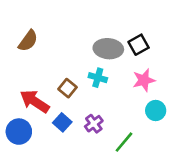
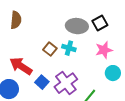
brown semicircle: (28, 41) -> (16, 20), turned -30
brown square: (68, 88) -> (50, 49), moved
purple cross: (94, 124) -> (66, 83), size x1.6

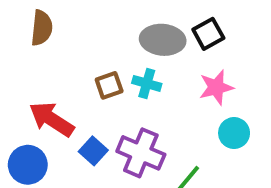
brown square: (50, 49) -> (109, 85), turned 32
purple cross: (66, 83) -> (141, 153), turned -30

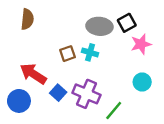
pink star: (216, 87) -> (141, 44), moved

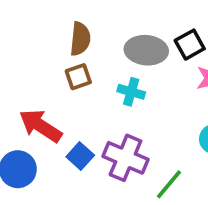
brown semicircle: (27, 19) -> (80, 39), moved
brown square: (68, 54) -> (78, 77), moved

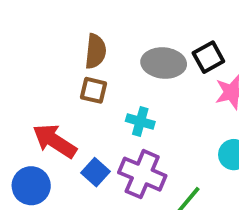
brown square: (78, 77) -> (94, 90), turned 32
cyan cross: (131, 92) -> (140, 121), moved

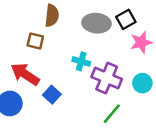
brown square: (94, 90) -> (35, 41), moved
purple cross: (142, 174) -> (107, 78), moved

